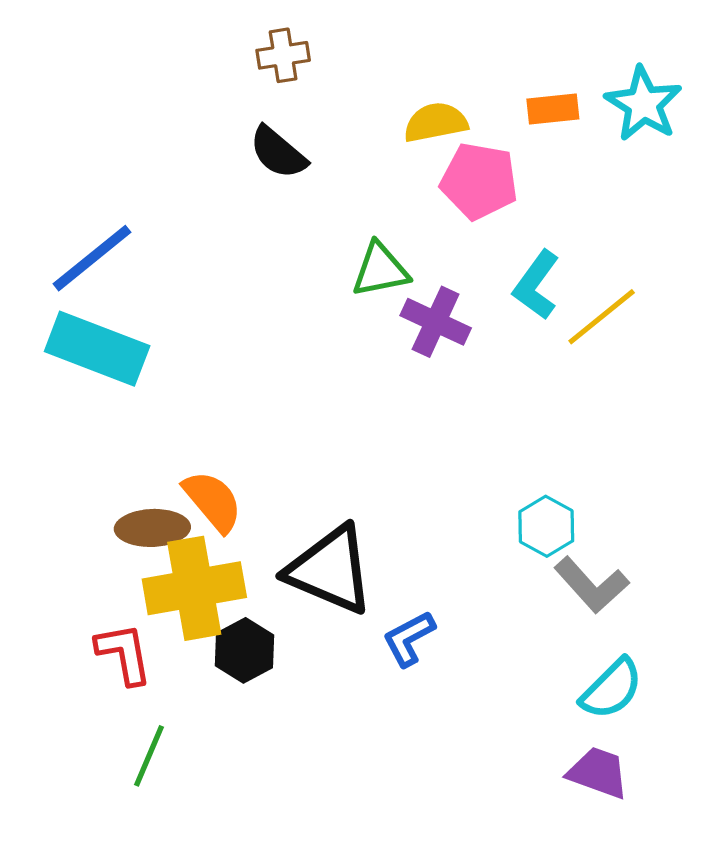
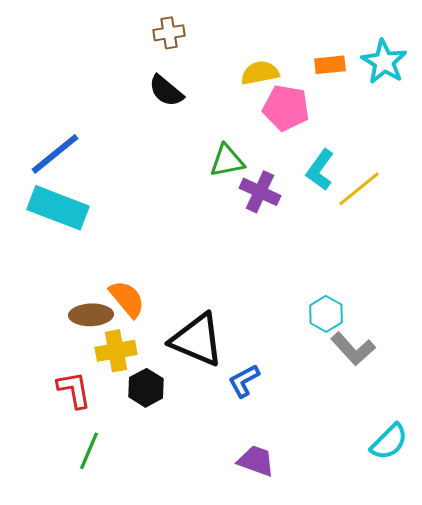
yellow cross: (194, 588) -> (116, 351), size x0.7
cyan semicircle: (612, 689) -> (389, 442), moved
purple trapezoid: (598, 773) -> (256, 461), moved

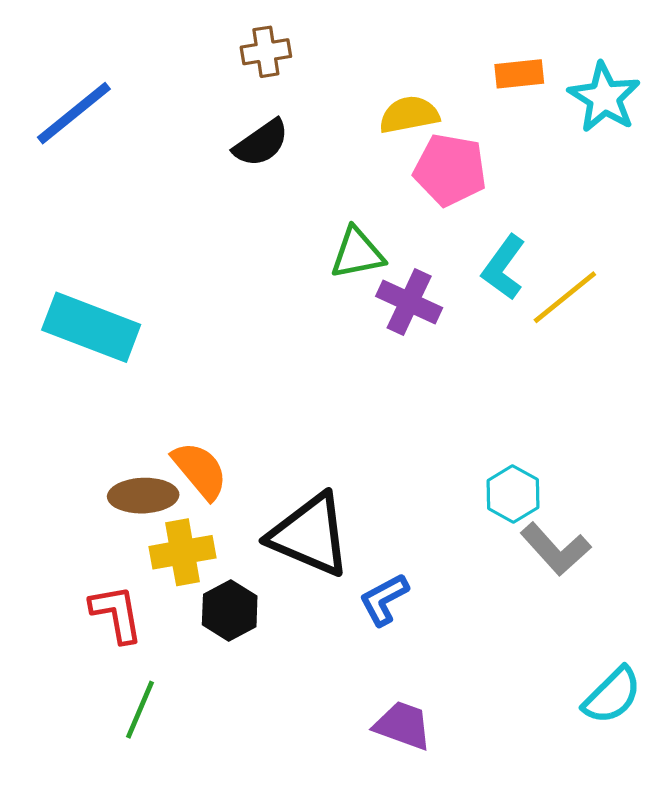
orange rectangle: (330, 65) -> (519, 74), moved
black semicircle: (166, 91) -> (261, 143), turned -75
blue line: (55, 154) -> (74, 113), moved

